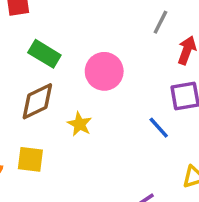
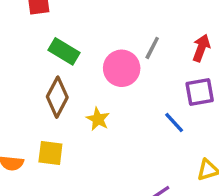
gray line: (160, 22) -> (152, 48), moved
brown diamond: (37, 101) -> (57, 97), turned -36

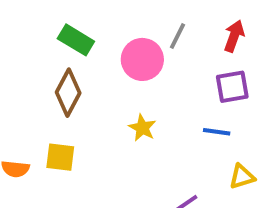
yellow star: (98, 119) -> (142, 128), moved
blue line: (174, 122) -> (217, 132), moved, turned -40

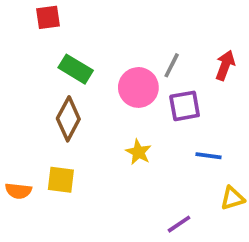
purple square: (232, 87) -> (185, 106), moved

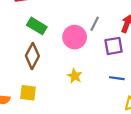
purple square: (185, 106) -> (114, 46), moved

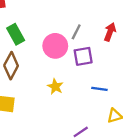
green rectangle: (37, 26) -> (16, 34), turned 30
purple square: (114, 46) -> (83, 56), moved

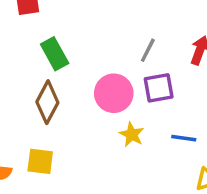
pink circle: (55, 46) -> (114, 93), moved
yellow star: (55, 87) -> (132, 134), moved

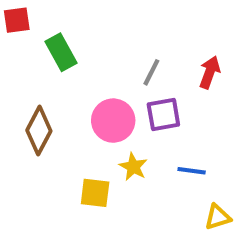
green rectangle: (55, 54) -> (61, 52), moved
yellow square: (40, 161) -> (95, 193), moved

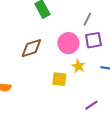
brown diamond: (39, 131) -> (31, 48), turned 45

